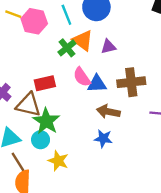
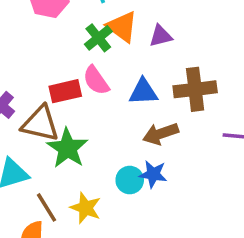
pink semicircle: (82, 77) -> (96, 80), moved
brown arrow: (108, 112) -> (161, 134), turned -30
cyan circle: (41, 140) -> (130, 180), moved
brown line: (18, 162) -> (46, 207), moved

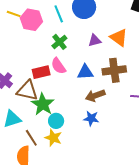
orange triangle: (122, 27) -> (119, 38), moved
cyan circle: (130, 180) -> (56, 121), moved

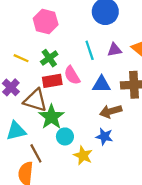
yellow line: (14, 14) -> (21, 58), moved
cyan line: (59, 14) -> (90, 50), moved
green cross: (59, 42) -> (49, 58), moved
yellow star: (53, 138) -> (83, 155), moved

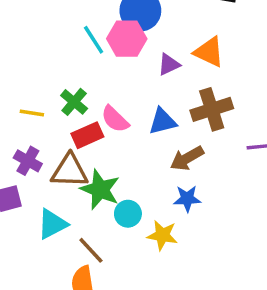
pink hexagon: (46, 22) -> (127, 39), moved
cyan line: (90, 50) -> (94, 40), moved

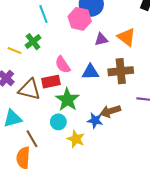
cyan line: (94, 40) -> (43, 14), moved
green cross: (74, 102) -> (33, 42), moved
red rectangle: (87, 135) -> (51, 82), moved
brown arrow: (187, 158) -> (110, 111), moved
green star: (100, 189) -> (67, 100), moved

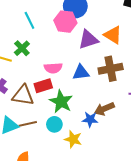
purple triangle: (101, 39) -> (88, 40), size x1.5
pink semicircle: (63, 65) -> (53, 68), turned -54
brown line: (32, 139) -> (28, 124), moved, turned -66

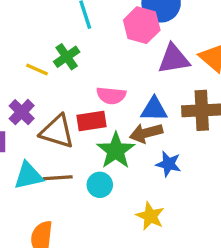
brown arrow: (104, 109) -> (146, 133), moved
blue star: (90, 119) -> (168, 164), moved
yellow star: (73, 139) -> (150, 216), moved

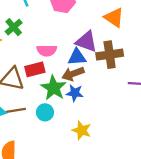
purple triangle: (174, 59) -> (86, 42), moved, turned 35
blue star: (168, 164) -> (75, 93), moved

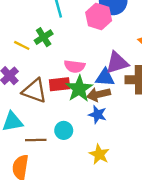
purple triangle: (86, 42) -> (117, 63), turned -45
green star: (54, 88) -> (79, 89), moved
brown line: (16, 110) -> (36, 140), moved

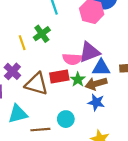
yellow line: (22, 45) -> (22, 43), turned 48
purple triangle: (117, 63) -> (89, 52), moved
green star: (79, 89) -> (78, 79), size x0.6

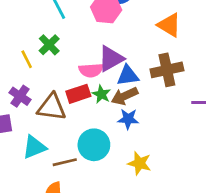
cyan circle: (66, 119) -> (94, 145), size x1.5

